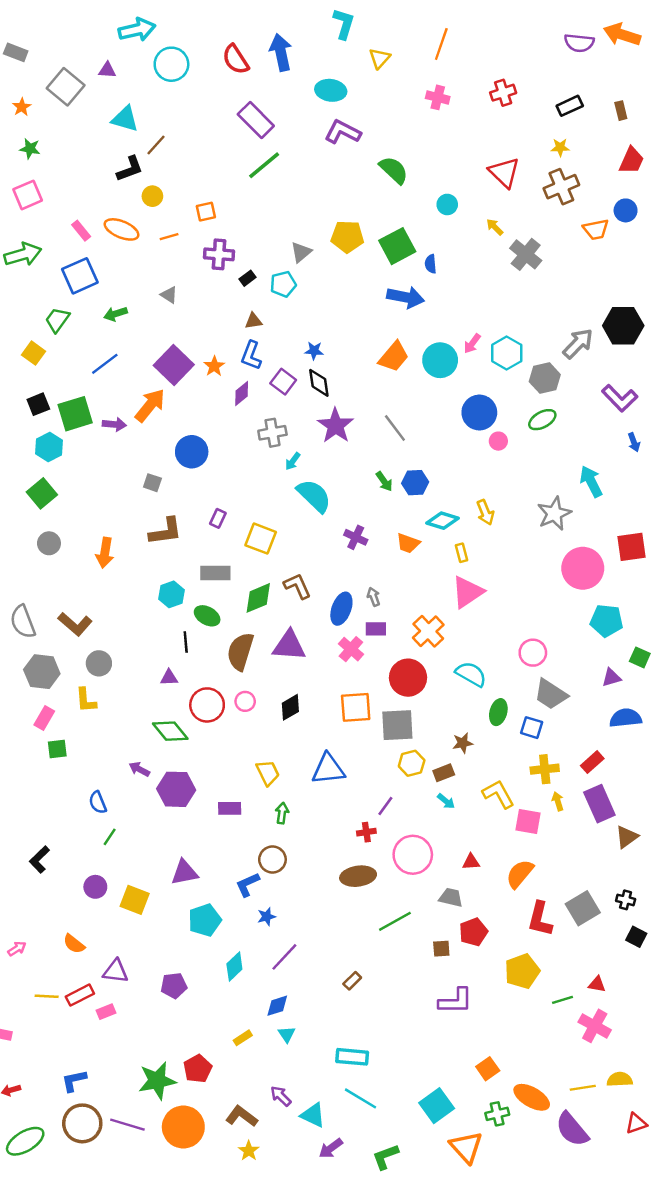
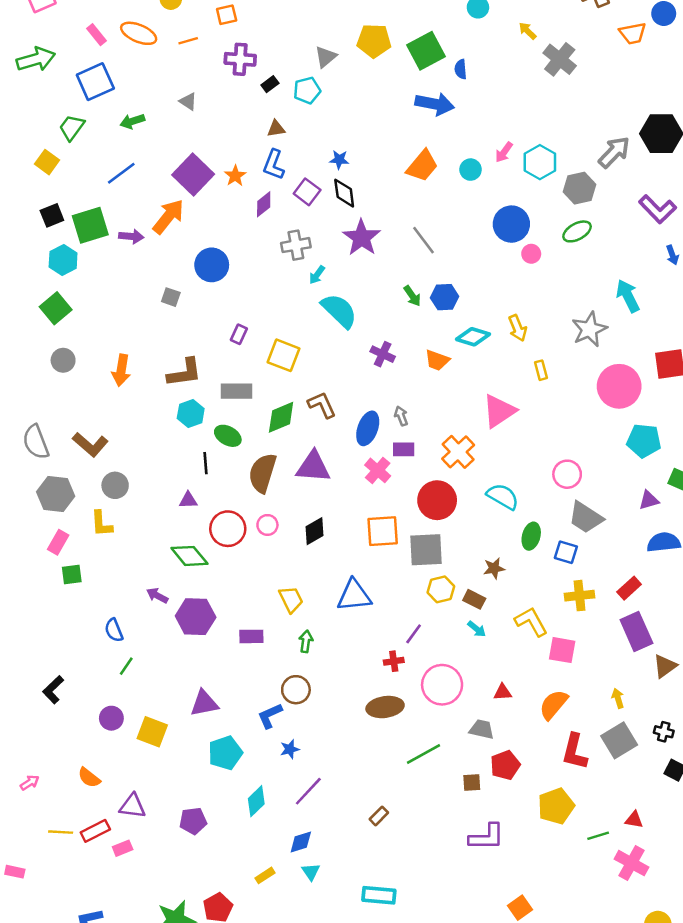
cyan circle: (440, 360) -> (471, 170), size x0.6
brown L-shape: (165, 531) -> (184, 373), moved
yellow rectangle: (462, 553) -> (541, 370), moved
brown rectangle: (444, 773) -> (474, 599), turned 48
yellow arrow: (558, 801) -> (618, 698), moved

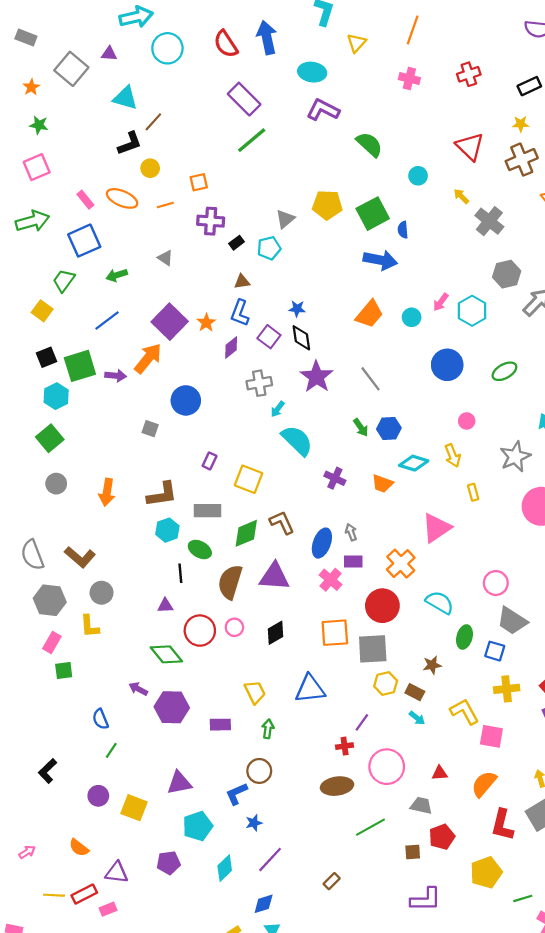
gray hexagon: (579, 188) -> (507, 274), moved
pink circle: (531, 254) -> (467, 421), moved
purple pentagon: (193, 821) -> (169, 863), moved

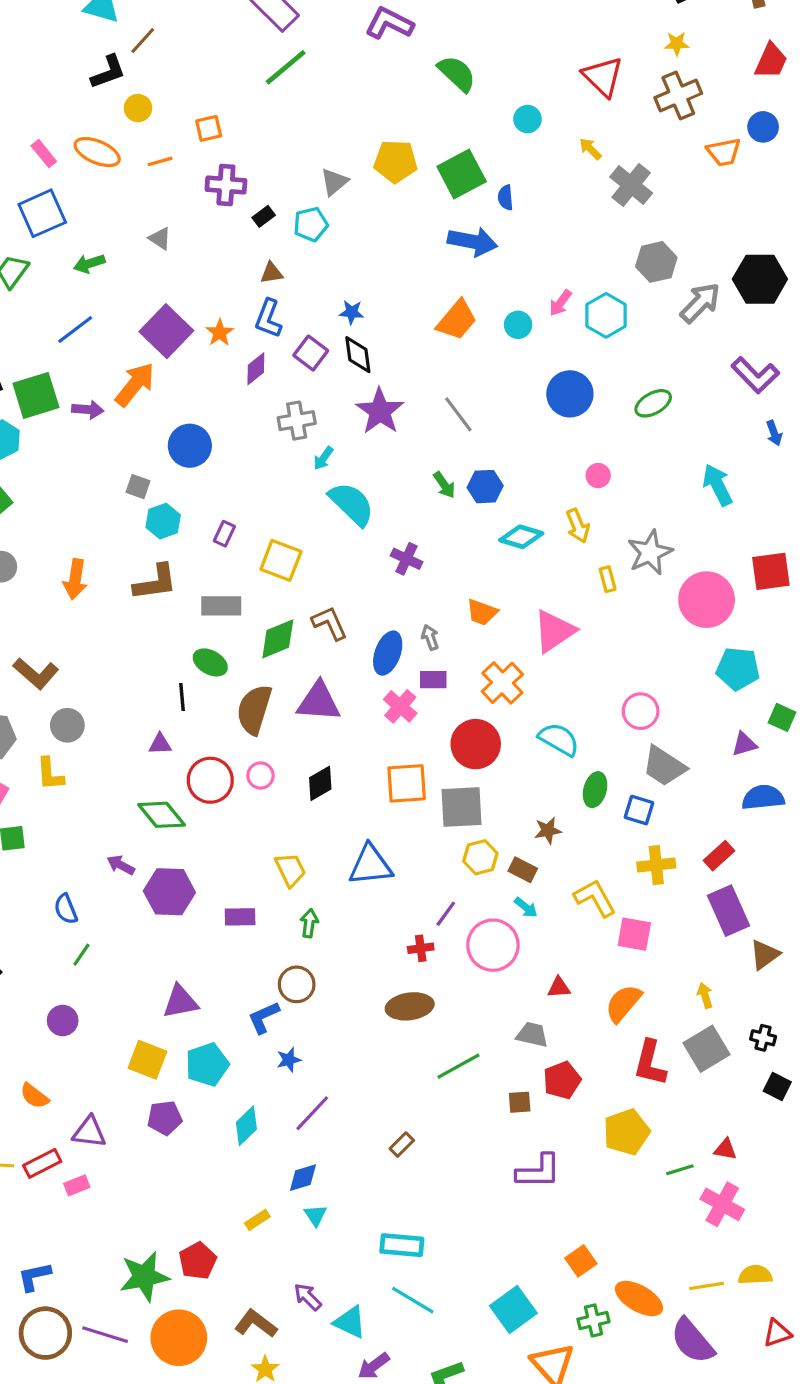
gray star: (515, 457) -> (650, 553), moved
orange trapezoid: (382, 484) -> (482, 612), moved
cyan hexagon: (167, 530) -> (163, 521), moved
pink circle: (387, 767) -> (493, 945), moved
yellow square: (134, 808) -> (147, 1060), moved

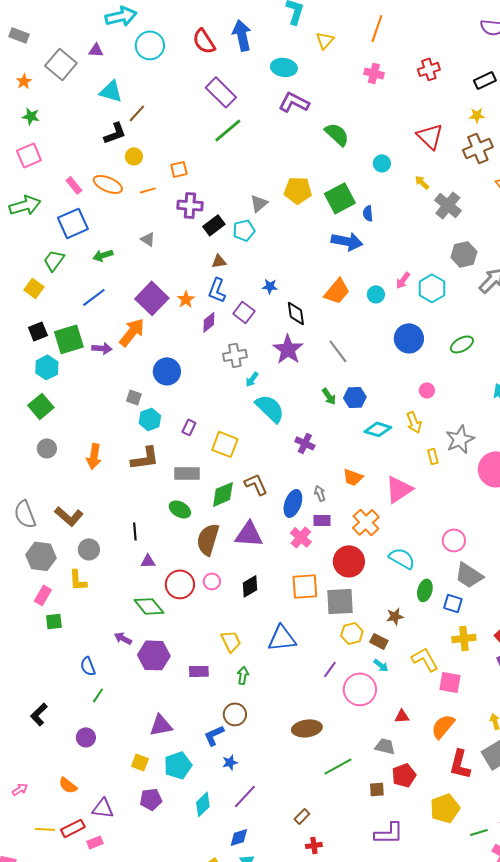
black rectangle: (264, 216) -> (214, 225), size x1.5
black diamond: (358, 355) -> (296, 313), moved
black line: (182, 697) -> (135, 531), moved
red cross: (421, 948) -> (314, 845), moved
yellow square: (147, 1060) -> (140, 762), size x0.7

